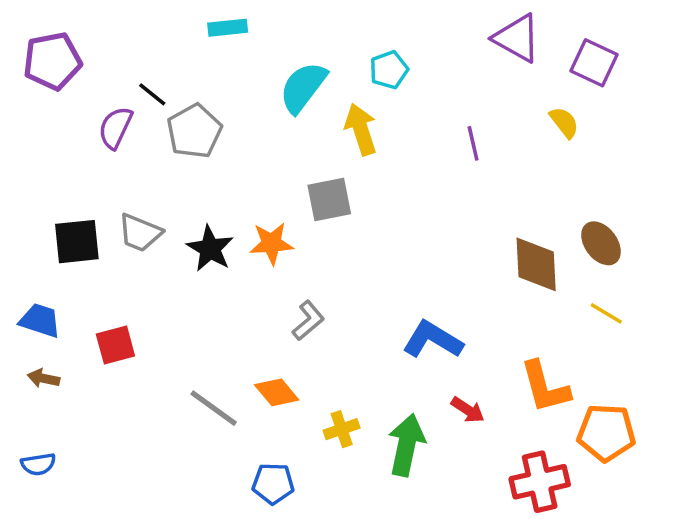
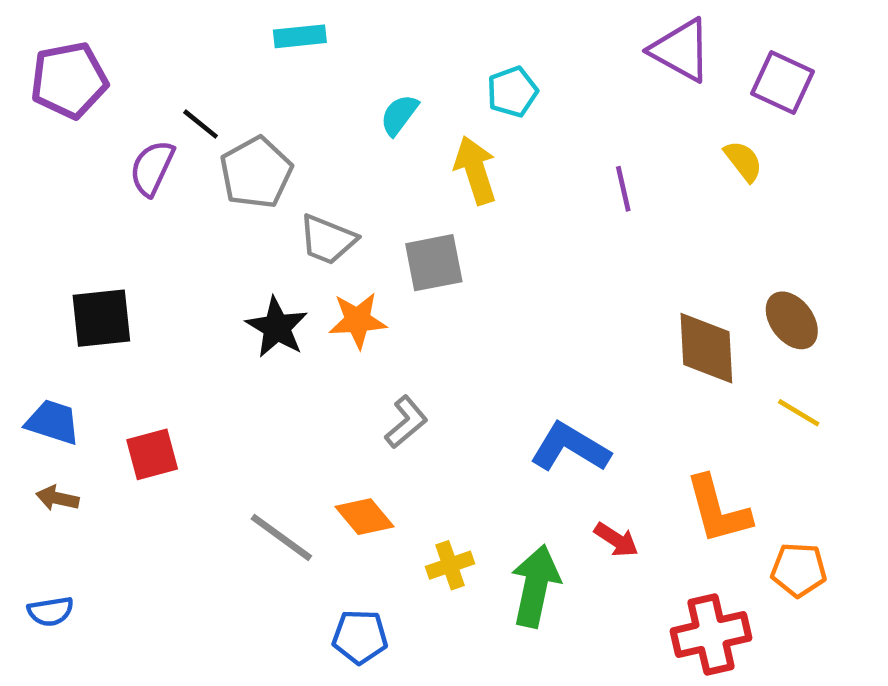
cyan semicircle: (303, 87) -> (399, 115), size x0.6
gray trapezoid: (140, 233) -> (328, 240), moved
orange pentagon: (606, 433) -> (799, 570), size x0.7

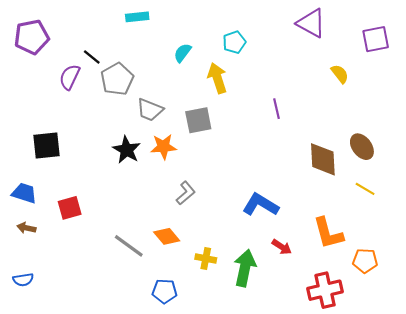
purple square: (783, 83) -> (376, 39), moved, turned -36
purple line: (623, 189) -> (276, 109), moved
yellow cross: (450, 565) -> (206, 259), turned 30

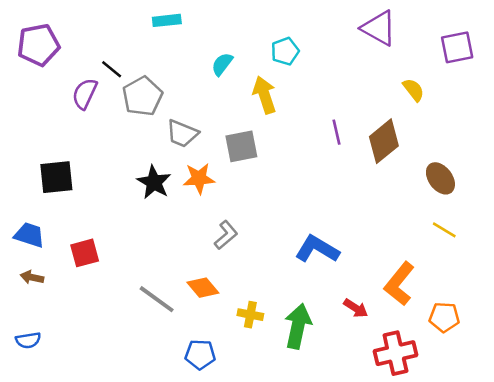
brown diamond: (323, 159) -> (384, 141), moved, turned 54
orange L-shape: (328, 233) -> (399, 284), turned 54
red arrow: (282, 247) -> (356, 308), moved

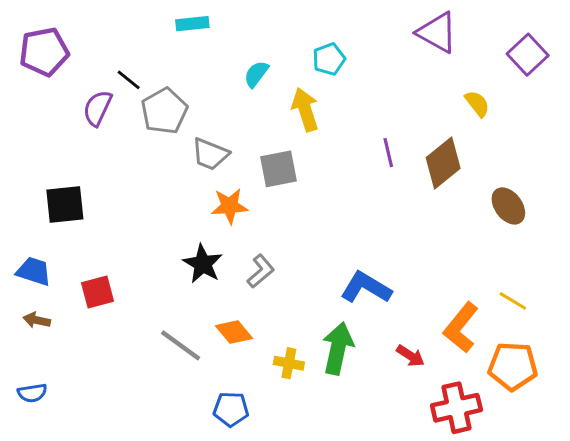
purple square: (457, 47) -> (528, 55), turned -32
black star: (154, 182) -> (203, 264), moved
yellow line: (444, 230) -> (513, 301), moved
orange pentagon: (444, 317) -> (513, 366), size x1.4
green arrow: (298, 326) -> (338, 348), moved

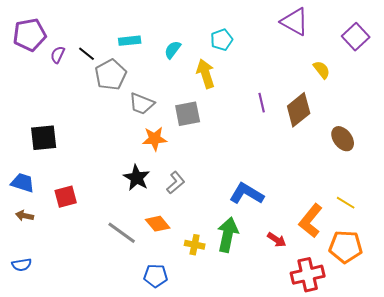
cyan rectangle: (192, 24) -> (130, 41), moved
purple semicircle: (98, 108) -> (58, 55), moved, size x0.7

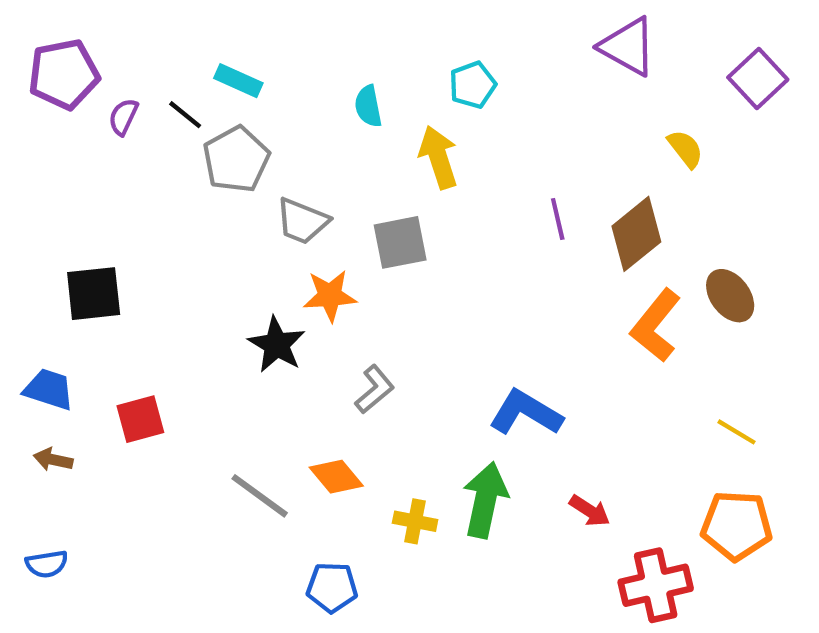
cyan rectangle: (130, 41) -> (238, 81), moved, turned 30
cyan semicircle: (173, 50) -> (368, 106), turned -48
black star: (137, 178) -> (277, 345), moved
orange L-shape: (311, 221) -> (656, 325), moved

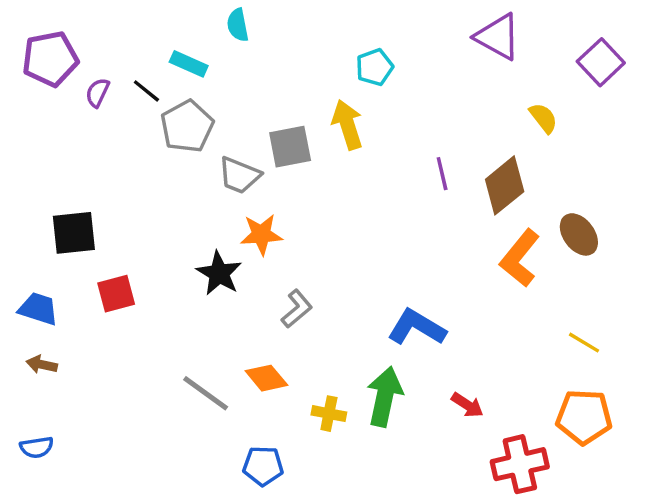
cyan semicircle: (368, 106) -> (238, 25), moved
gray square: (400, 242) -> (290, 147), moved
red square: (140, 419) -> (116, 294), moved

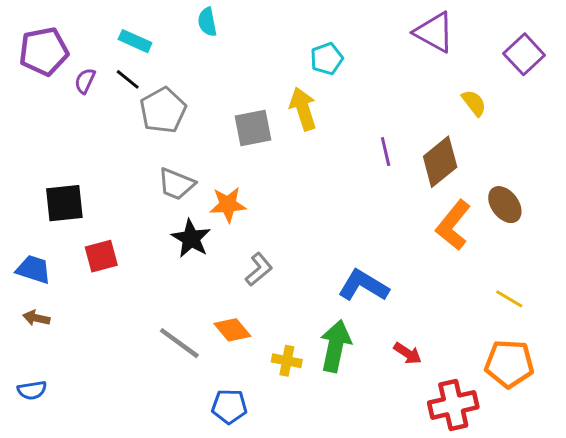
cyan rectangle: (189, 64) -> (135, 41), moved
gray trapezoid: (239, 175) -> (176, 184), moved

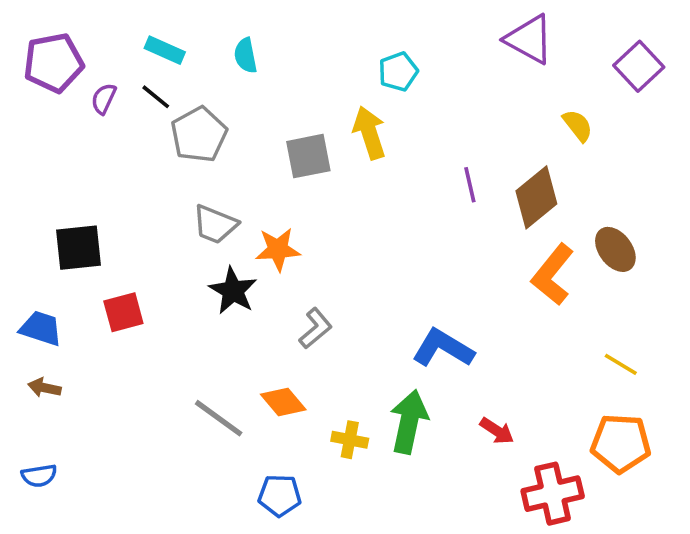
cyan semicircle: (207, 22) -> (246, 56), moved

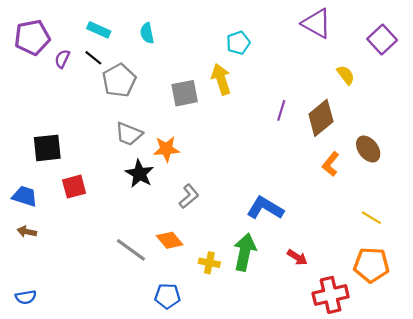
purple line: (470, 185) -> (281, 110), turned 30
orange L-shape: (553, 275) -> (331, 164), size x0.7
blue semicircle: (39, 476) -> (26, 297), moved

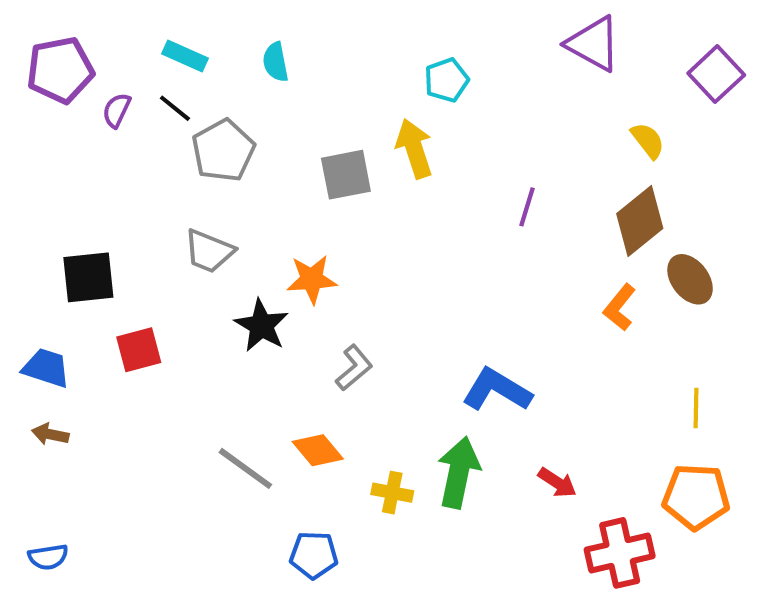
brown diamond: (321, 118) -> (640, 221), moved
gray trapezoid: (129, 134) -> (209, 251), moved
yellow line: (371, 218) -> (696, 408), turned 60

